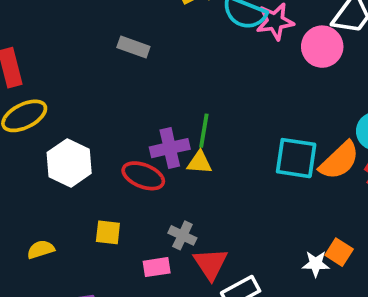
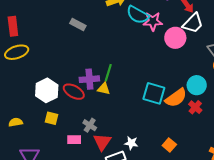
white hexagon: (69, 163) -> (47, 90), moved
white star: (316, 264) -> (131, 143), moved

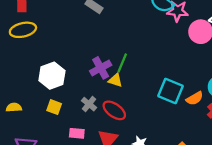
purple cross: (89, 79) -> (101, 68), turned -30
red ellipse: (74, 92) -> (114, 110), moved
orange semicircle: (176, 98) -> (195, 98), size x0.7
gray cross: (90, 125) -> (89, 104), moved

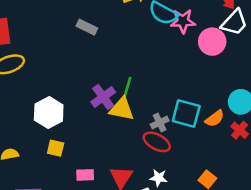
yellow triangle: (115, 80) -> (122, 109), size x1.5
gray cross: (89, 104) -> (160, 123), moved, turned 32
red ellipse: (114, 110) -> (157, 142), moved

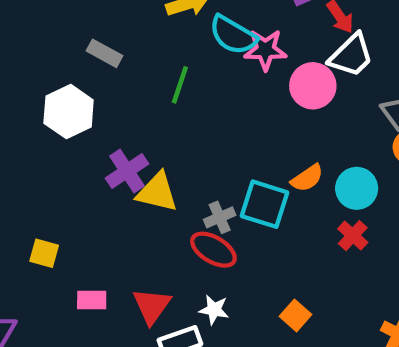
green line: (127, 88) -> (180, 85), moved
white hexagon: (49, 113) -> (69, 112), moved
orange semicircle: (215, 119) -> (307, 178), moved

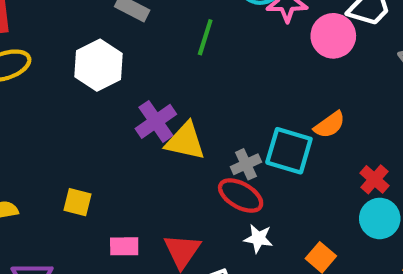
cyan circle: (357, 188) -> (380, 218), moved
white star: (214, 310) -> (258, 238), moved

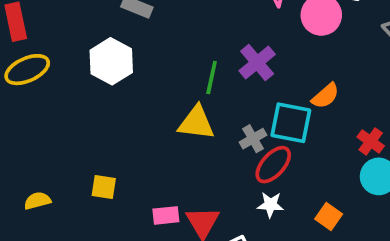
green line: (205, 37) -> (212, 77), moved
purple cross: (156, 121) -> (257, 63), moved
red ellipse: (241, 195) -> (273, 165), moved, turned -72
pink rectangle: (124, 246) -> (166, 215), moved

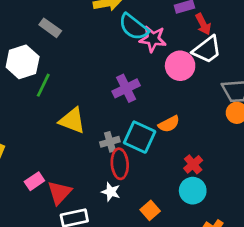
green line: (212, 77) -> (43, 85), moved
red ellipse: (273, 165) -> (120, 164), turned -60
pink rectangle: (166, 215) -> (34, 181), turned -42

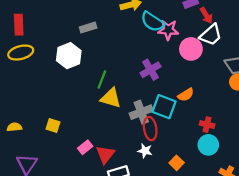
gray rectangle: (50, 28) -> (88, 28), turned -49
green line: (43, 85) -> (102, 79), moved
gray cross: (110, 142) -> (141, 112), size x1.5
red cross: (193, 164) -> (207, 125), turned -32

